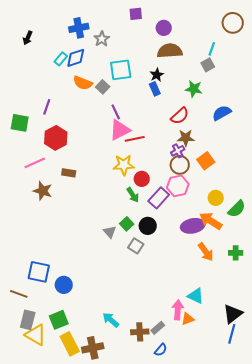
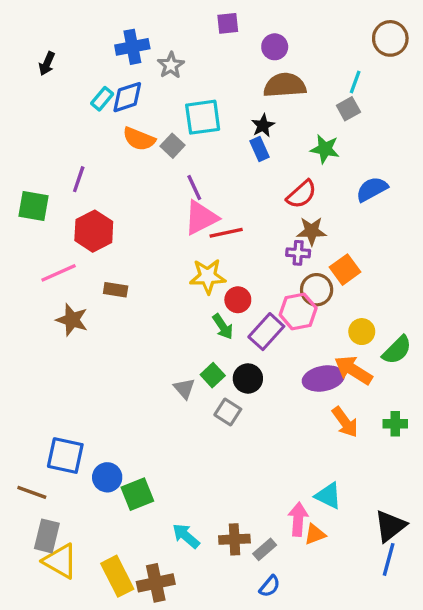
purple cross: (178, 151) -> (298, 253), turned 32
brown circle: (180, 165) -> (317, 290), moved
green square: (59, 320) -> (137, 494), moved
brown cross: (140, 332) -> (234, 539), moved

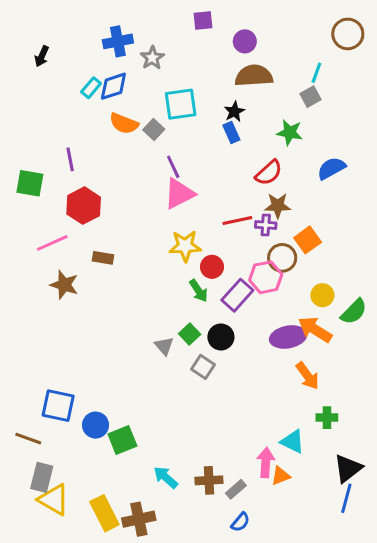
purple line: (79, 179) -> (70, 159), turned -30
red line: (226, 233) -> (237, 221), moved
green cross: (395, 424) -> (327, 418), moved

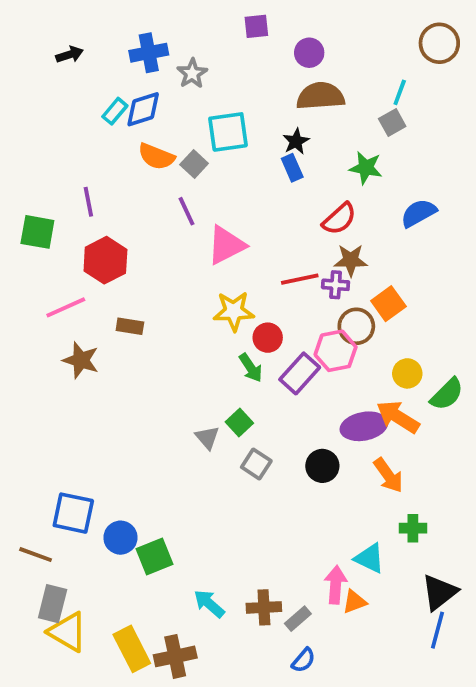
black arrow: (42, 56) -> (70, 55), moved, turned -132
purple line: (173, 167) -> (187, 211), moved
black circle: (221, 337) -> (322, 466), moved

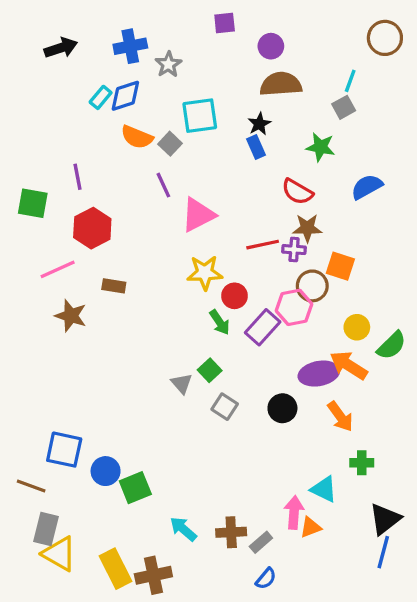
black arrow: (70, 55) -> (61, 48), size x1.4
red semicircle: (339, 219) -> (297, 192), turned 72
orange square: (388, 304) -> (340, 266), turned -36

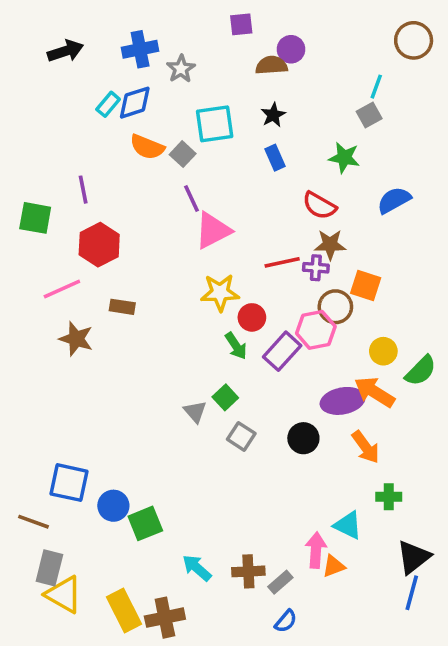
brown semicircle: (281, 84) -> (271, 65), moved, size x0.7
black star: (259, 124) -> (273, 115), moved
purple line: (163, 185) -> (192, 198), moved

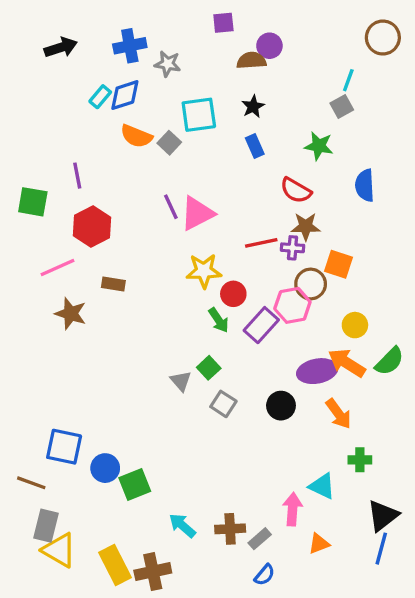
gray star: (181, 69) -> (168, 64), turned -30
purple line: (192, 198) -> (171, 207), moved
blue semicircle: (394, 200) -> (365, 185), turned -64
green semicircle: (421, 371) -> (389, 361), moved
orange triangle: (334, 566) -> (319, 544), moved

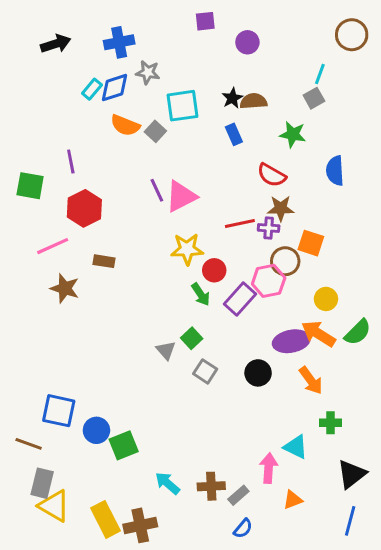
brown semicircle: (251, 61) -> (253, 101), moved
gray star: (168, 64) -> (148, 72), moved
blue line: (381, 549) -> (350, 521), moved

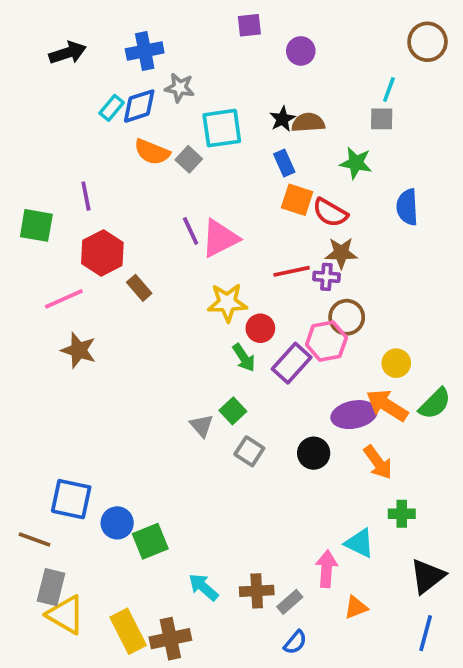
gray square: (314, 98) -> (382, 119), turned 30
orange square: (311, 243) -> (297, 200), moved
brown rectangle: (104, 261) -> (139, 288), moved, turned 40

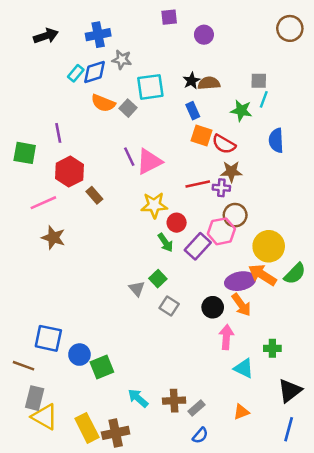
cyan line: (389, 90) -> (264, 99), moved
yellow circle: (396, 363) -> (269, 246), size x1.6
orange arrow: (378, 462) -> (241, 305), moved
pink arrow: (326, 569) -> (226, 337), moved

